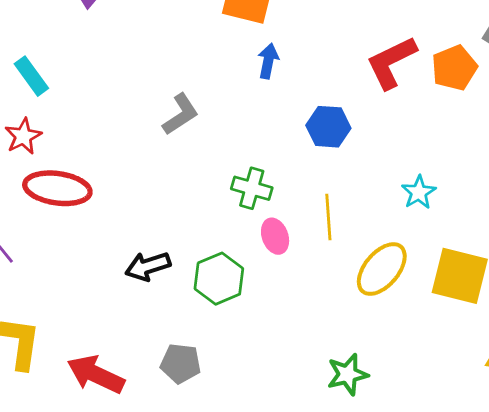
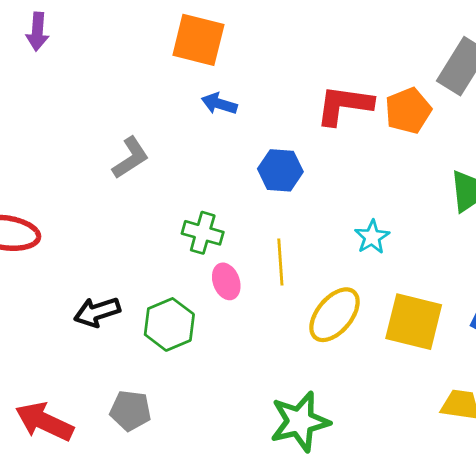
blue arrow: (268, 61) -> (219, 104), turned -84
red L-shape: (391, 62) -> (344, 105), turned 34
green star: (348, 374) -> (300, 422), size x1.4

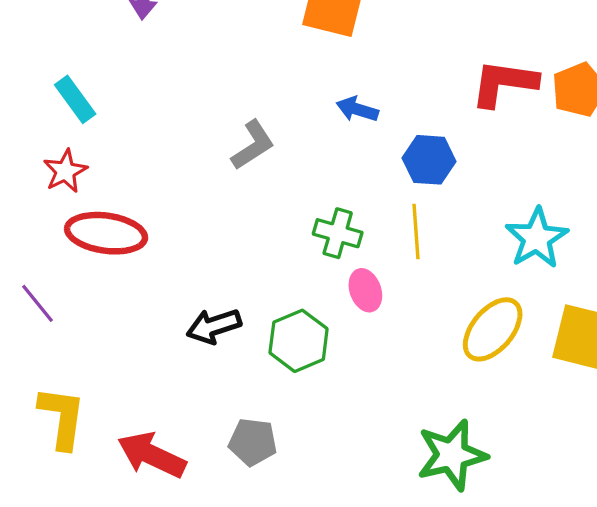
blue arrow: (219, 104) -> (357, 109), moved
cyan star: (372, 237) -> (537, 238), size x1.5
yellow line: (280, 262) -> (416, 232), moved

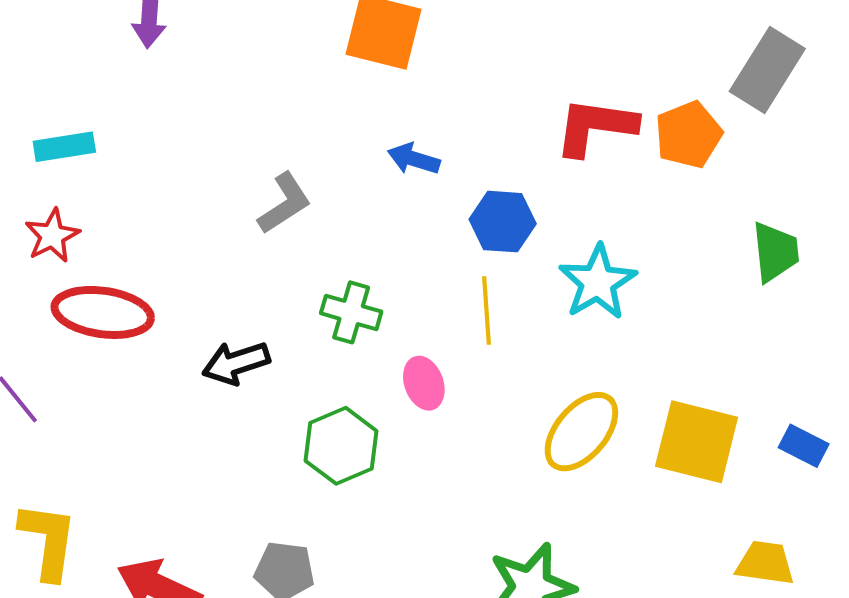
cyan rectangle: (75, 99) -> (64, 147), turned -63
green cross: (338, 233) -> (351, 312), moved
cyan star: (537, 238) -> (598, 282), moved
black arrow: (214, 326) -> (236, 363), moved

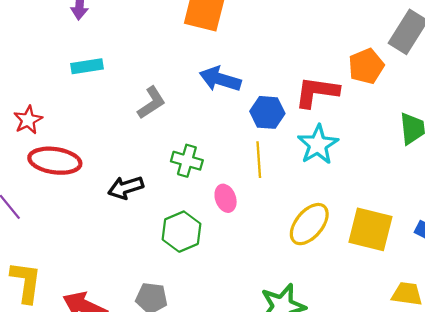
red L-shape: (596, 127) -> (317, 92), moved
cyan rectangle: (64, 147) -> (87, 66), moved
blue arrow: (414, 159) -> (220, 79), size x1.5

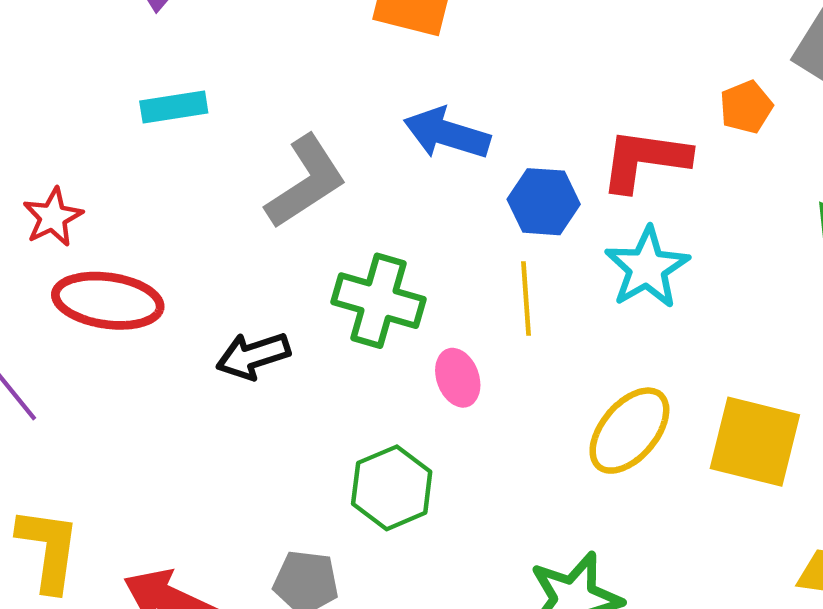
orange pentagon: (366, 66) -> (746, 107), size x0.7
gray L-shape: (151, 103) -> (306, 182), size x1.4
green cross: (187, 161) -> (379, 301), size x1.4
green hexagon: (182, 232) -> (392, 488), moved

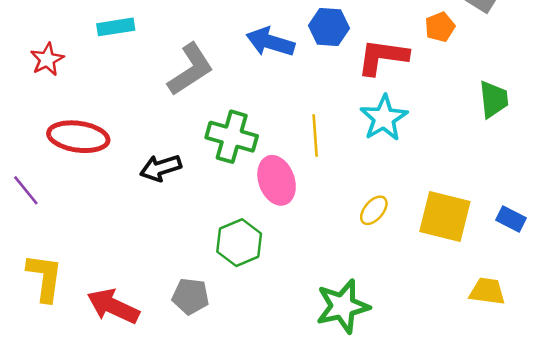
blue hexagon: (544, 202) -> (329, 27), moved
red star: (53, 217) -> (47, 59), moved
pink ellipse: (458, 378) -> (277, 180), size x1.5
yellow ellipse: (629, 431) -> (374, 210), size x0.6

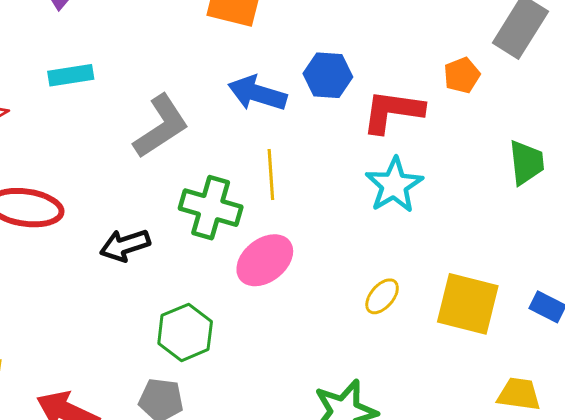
yellow line: (315, 135) -> (271, 175), moved
pink ellipse: (277, 180) -> (265, 260), turned 72
green hexagon: (239, 243) -> (185, 332), moved

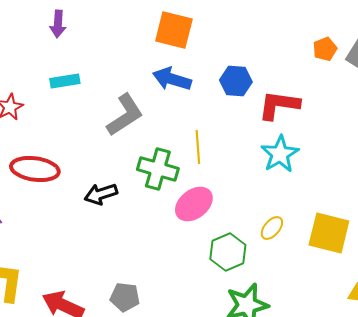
orange pentagon: (462, 75) -> (325, 49), moved
blue arrow: (257, 93) -> (172, 79), moved
green hexagon: (185, 332) -> (228, 252), moved

